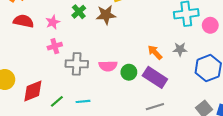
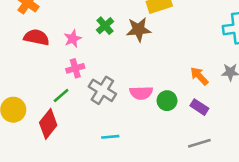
gray cross: (77, 64) -> (102, 90), turned 30
purple rectangle: (155, 77) -> (199, 107), size x0.6
red diamond: (33, 91) -> (48, 124), turned -30
green line: (57, 101) -> (61, 95), moved

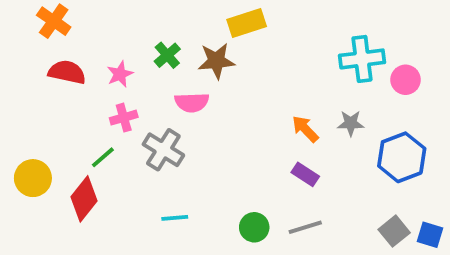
pink semicircle: (141, 93) -> (192, 102), moved
green circle: (167, 101) -> (254, 227), moved

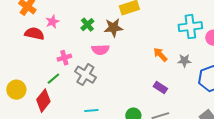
pink star: (120, 74) -> (52, 22), moved
orange arrow: (305, 129) -> (160, 55), moved

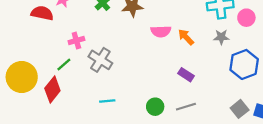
pink semicircle: (100, 50) -> (161, 31), moved
gray star: (184, 61) -> (221, 37), moved
yellow circle: (16, 90) -> (22, 77), size x1.4

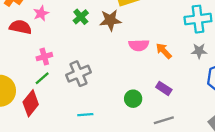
pink cross: (76, 40) -> (44, 57), moved
gray cross: (100, 60) -> (78, 74), turned 35
green circle: (155, 107) -> (133, 99), moved

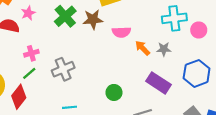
green cross: (81, 17) -> (65, 16), size x1.5
pink semicircle: (139, 45) -> (121, 32), moved
gray star: (199, 51) -> (164, 49), moved
purple rectangle: (164, 88) -> (158, 83), moved, size x1.6

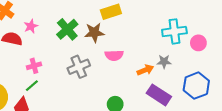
pink semicircle: (121, 32) -> (114, 55), moved
orange arrow: (143, 48) -> (145, 70), moved, turned 112
gray cross: (63, 69) -> (79, 67), moved

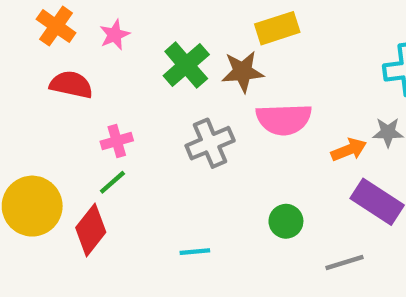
pink star: (31, 26) -> (115, 35), moved
pink semicircle: (114, 55) -> (284, 119), size x1.4

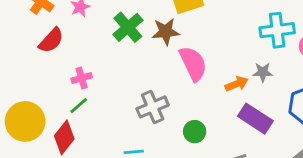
red semicircle: (71, 85) -> (51, 40), turned 120
pink semicircle: (284, 119) -> (193, 64), turned -114
gray cross: (210, 143) -> (153, 107), moved

